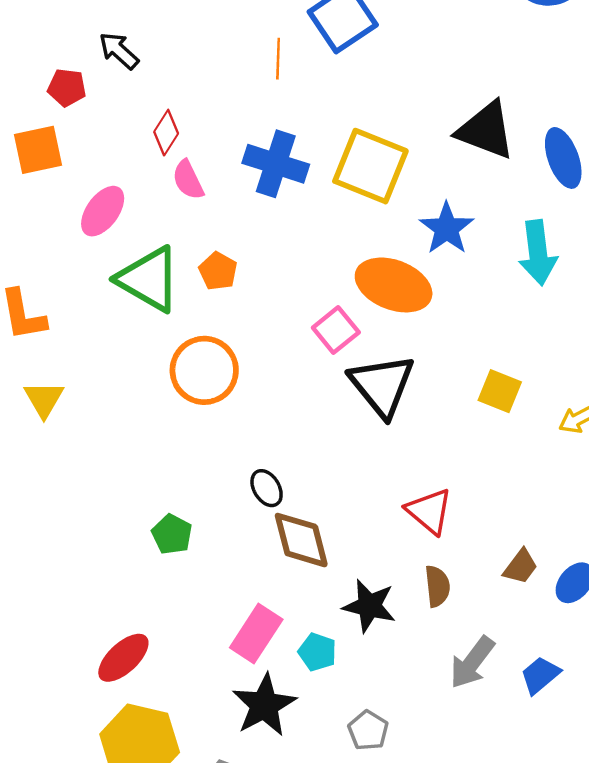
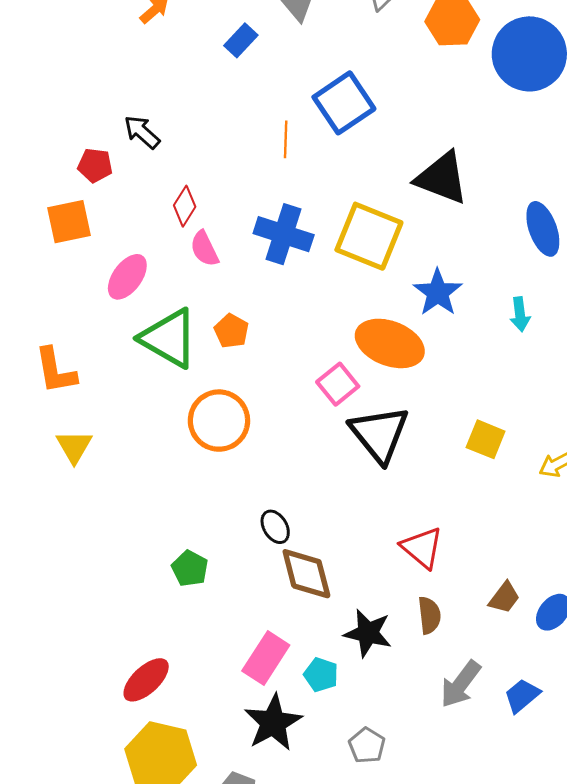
black triangle: (486, 130) -> (442, 178), moved
cyan arrow: (538, 253) -> (520, 314), size x0.6

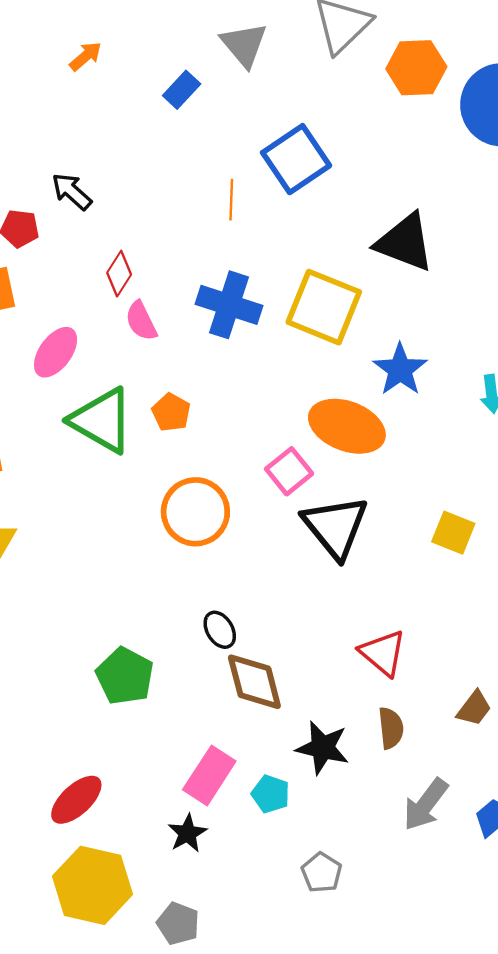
orange circle: (219, 421) -> (195, 512), moved
green pentagon: (190, 568) -> (125, 676), size x1.4
black star: (273, 723) -> (187, 833), moved, size x0.6

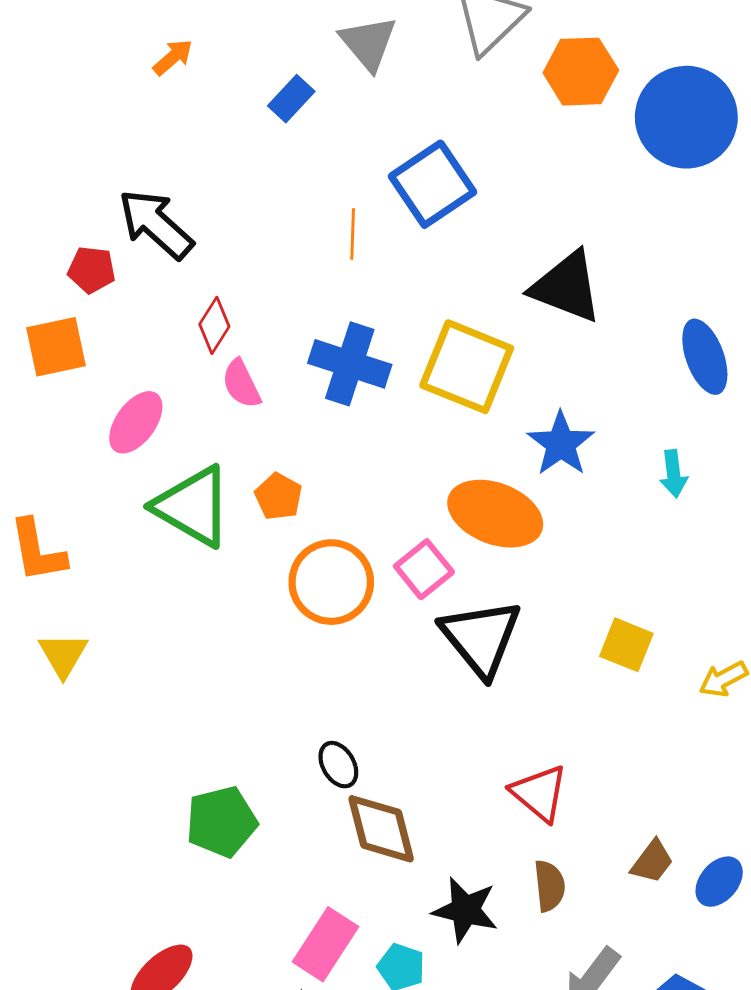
black arrow: (72, 191) -> (156, 224), size x1.5
orange circle: (195, 512) -> (331, 582), moved
green pentagon: (125, 676) -> (221, 822), turned 30

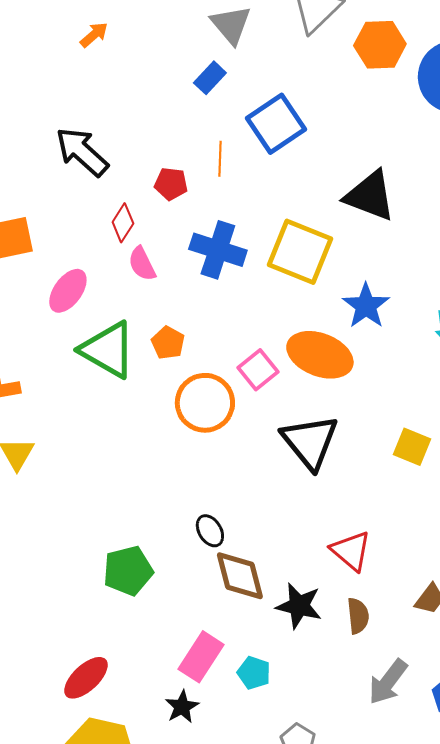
blue rectangle: (291, 99) -> (210, 78), moved
red pentagon: (92, 270) -> (171, 184), moved
pink square: (424, 569) -> (258, 370), moved
black star: (465, 910) -> (299, 606), moved

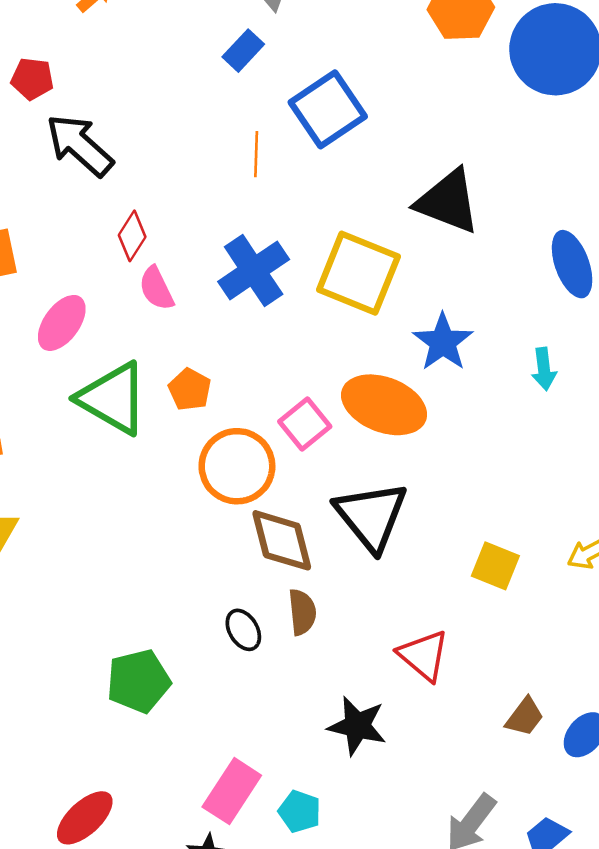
red pentagon: (171, 184) -> (32, 79), moved
blue cross: (218, 250) -> (254, 271), turned 38
yellow square: (412, 447) -> (495, 566), moved
brown diamond: (240, 576) -> (282, 540), moved
brown semicircle: (358, 616) -> (302, 612), moved

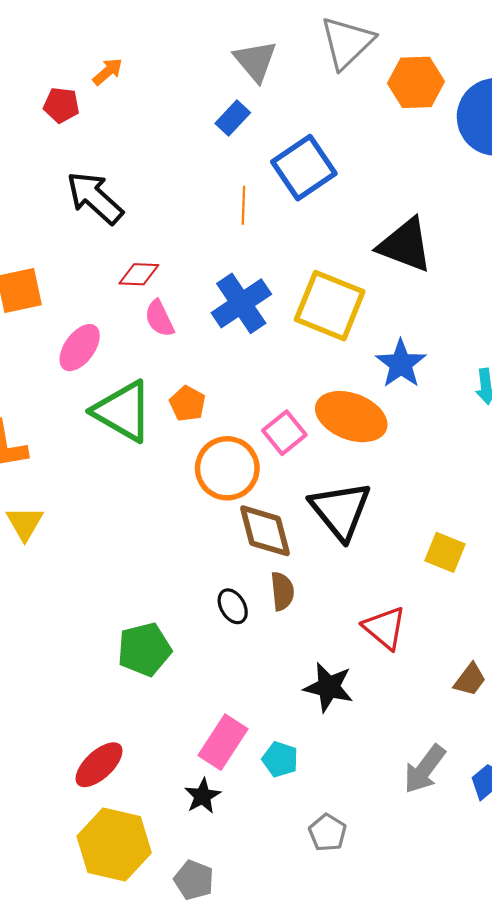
red pentagon: (32, 79) -> (61, 105), moved
red diamond: (132, 236) -> (139, 274), turned 60

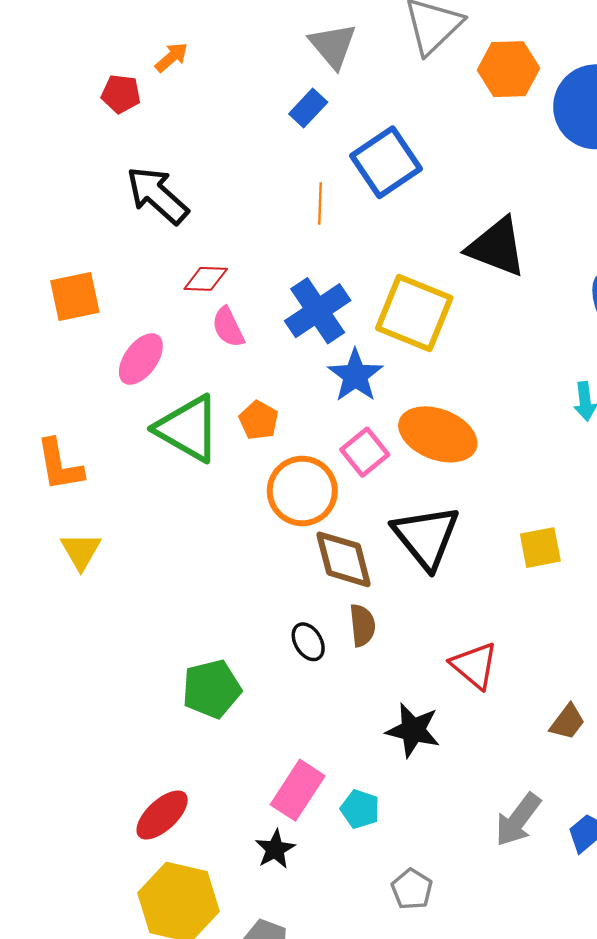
blue star: (401, 364) -> (355, 375), moved
yellow square: (445, 552) -> (540, 548), moved, turned -33

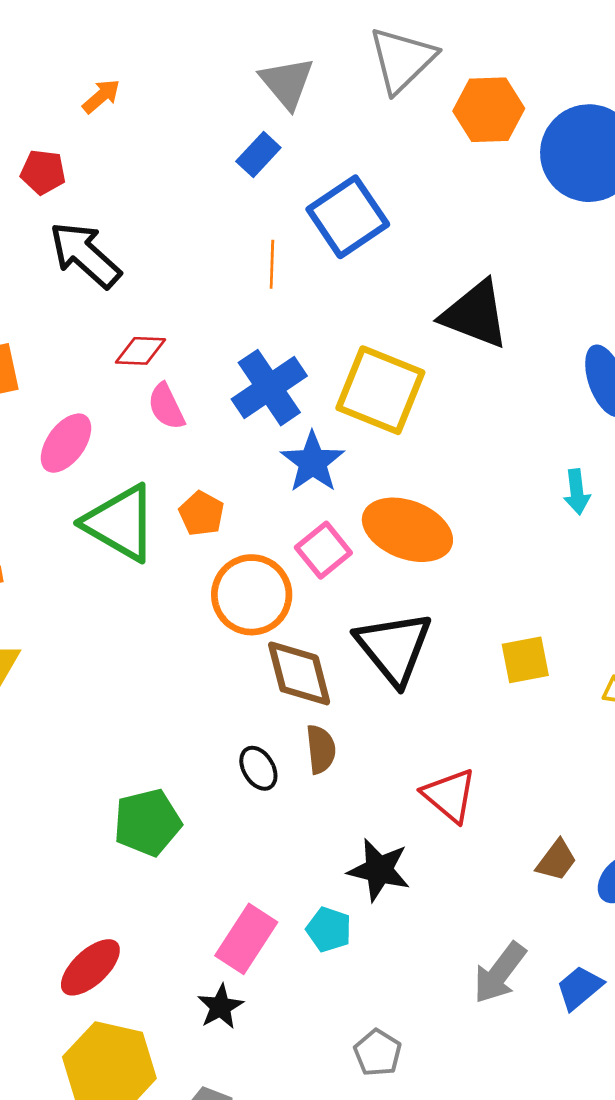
red pentagon: (121, 94) -> (43, 172), moved
cyan pentagon: (360, 809) -> (329, 929), moved

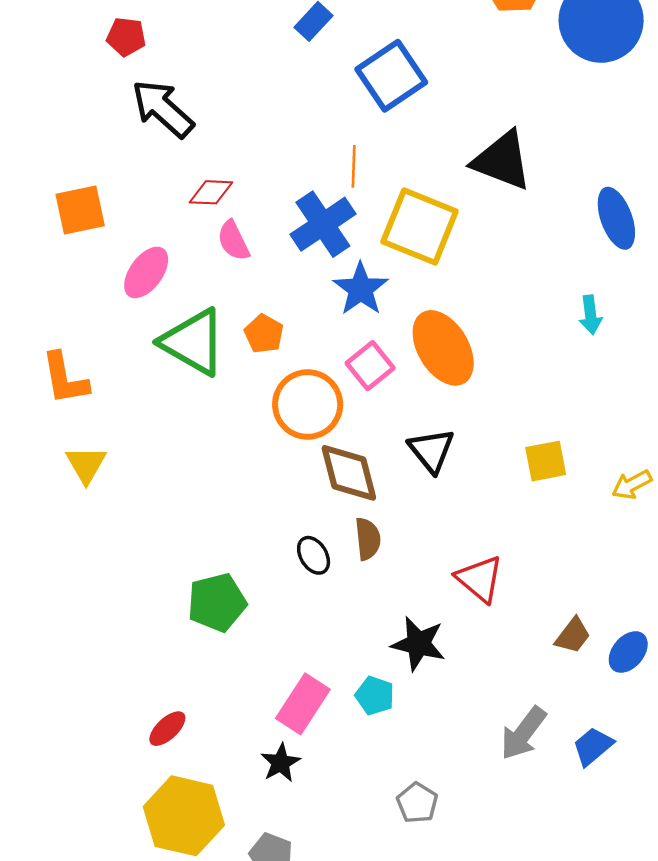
orange line: (272, 264) -> (354, 166), moved
orange ellipse: (407, 530) -> (443, 348), turned 38
black triangle: (394, 648) -> (431, 450), size x0.7
red ellipse: (90, 967) -> (167, 729), size x0.7

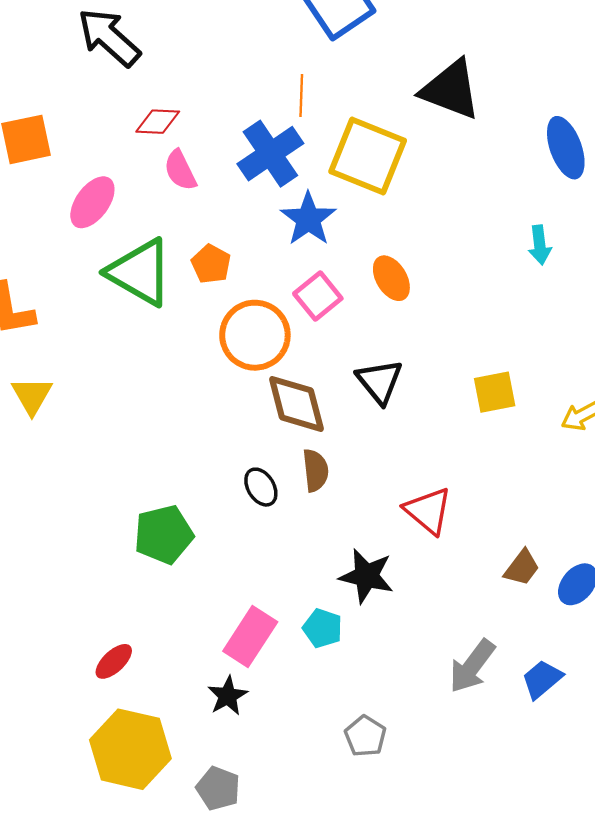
orange ellipse: (443, 348) -> (391, 278), size x0.6

